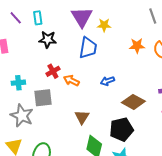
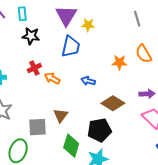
orange star: (137, 46) -> (119, 62), moved
blue arrow: (107, 81) -> (88, 81), turned 32
gray square: (43, 98) -> (37, 127), moved

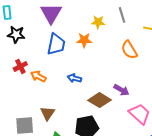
yellow star: (88, 25) -> (98, 22), moved
orange star: (119, 62) -> (84, 40), moved
purple arrow: (147, 94) -> (121, 90), moved, turned 35

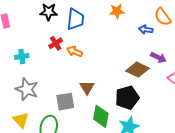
blue trapezoid: (56, 44) -> (75, 19), moved
blue arrow: (74, 78) -> (146, 30), moved

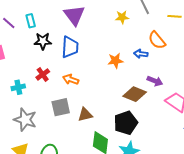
orange star: (117, 11) -> (115, 61), moved
red cross: (56, 43) -> (43, 75), moved
brown triangle: (87, 87) -> (85, 115), turned 49
gray square: (65, 102) -> (61, 107), moved

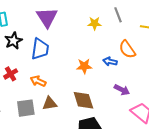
black star: (43, 41) -> (13, 41), turned -30
brown diamond: (135, 94) -> (83, 100), moved, turned 45
brown triangle: (85, 115) -> (50, 103), moved

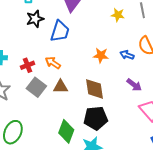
red cross: (11, 74) -> (27, 65), moved
gray square: (26, 108) -> (36, 87), turned 36

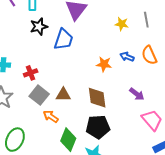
blue arrow: (127, 55) -> (127, 57), moved
orange arrow: (53, 63) -> (51, 116), moved

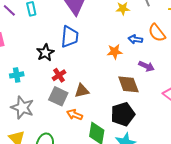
black star: (39, 27) -> (45, 53), moved
red cross: (31, 73) -> (59, 75), moved
purple arrow: (137, 94) -> (147, 66), moved
brown diamond: (97, 98) -> (128, 84), moved

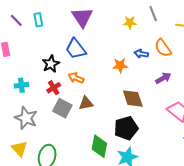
blue trapezoid: (70, 37) -> (76, 49), turned 135
purple arrow: (147, 66) -> (163, 78), moved, turned -56
red cross: (59, 75) -> (54, 88), moved
orange arrow: (75, 115) -> (76, 78), moved

